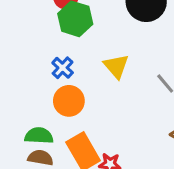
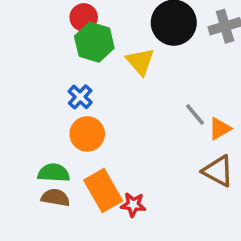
yellow triangle: (116, 66) -> (140, 62), moved

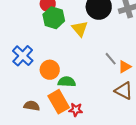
blue cross: (80, 97) -> (23, 56), moved, size x1.5
green semicircle: (54, 173) -> (67, 82), moved

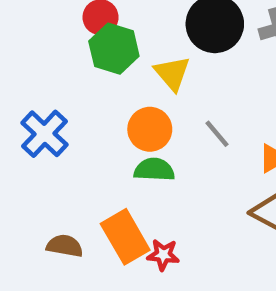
gray line: (111, 59) -> (217, 134), moved
orange circle: (50, 70) -> (150, 129), moved
green semicircle: (67, 82) -> (154, 170), moved

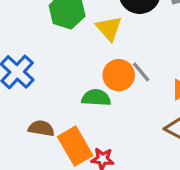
orange circle: (150, 129) -> (119, 75), moved
brown semicircle: (65, 246) -> (41, 128), moved

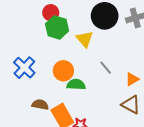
orange circle: (119, 75) -> (63, 71), moved

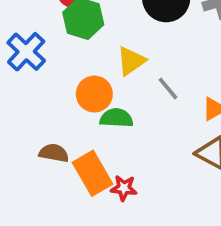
yellow triangle: (85, 39) -> (131, 61), moved, turned 36
blue cross: (24, 68) -> (26, 52), moved

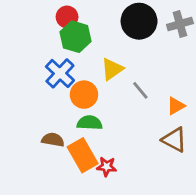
blue cross: (26, 52) -> (60, 73), moved
green semicircle: (116, 118) -> (90, 123), moved

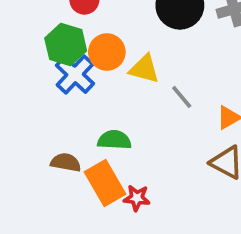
green hexagon: (75, 37) -> (66, 45), moved
yellow triangle: (112, 69) -> (144, 69), turned 50
orange circle: (84, 95) -> (107, 52), moved

